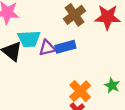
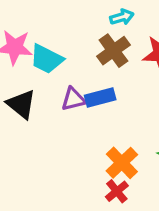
cyan trapezoid: (29, 39) -> (46, 59), moved, turned 30

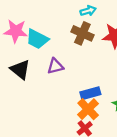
brown cross: (113, 51) -> (82, 33), turned -30
blue rectangle: (100, 97) -> (90, 93), moved

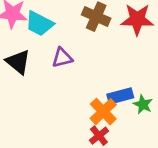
blue rectangle: (90, 93) -> (120, 96), moved

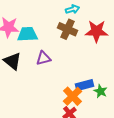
cyan trapezoid: (39, 24) -> (28, 34), turned 150

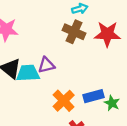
cyan trapezoid: (28, 34) -> (28, 73), moved
orange cross: (72, 96) -> (64, 101), moved

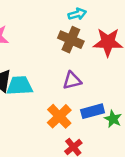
purple triangle: (46, 65) -> (72, 81), moved

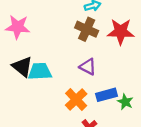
purple triangle: (72, 81) -> (88, 67), turned 42

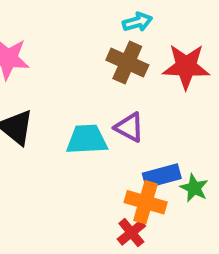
cyan trapezoid: (40, 71) -> (87, 139), moved
orange cross: (76, 99) -> (146, 202), moved, turned -30

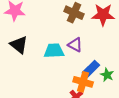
blue rectangle: (162, 176) -> (91, 69), turned -30

